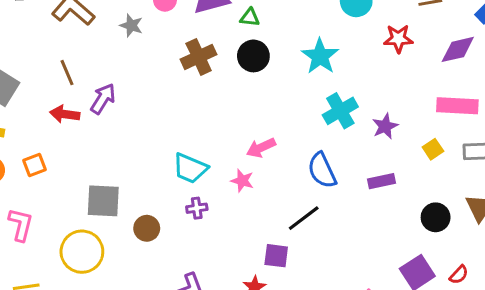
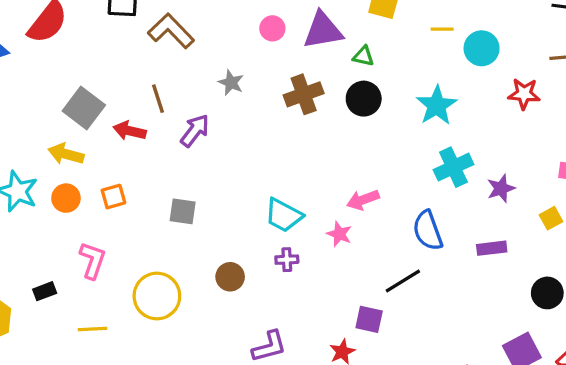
gray star: (131, 25) -> (231, 83), moved
red arrow: (65, 114) -> (130, 131), moved
gray square: (103, 201) -> (183, 211), moved, size x0.7

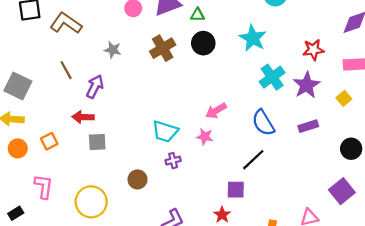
red star: (524, 94) -> (313, 50), moved
red arrow: (130, 131) -> (83, 117), moved
purple star: (501, 188) -> (307, 85), size x1.4

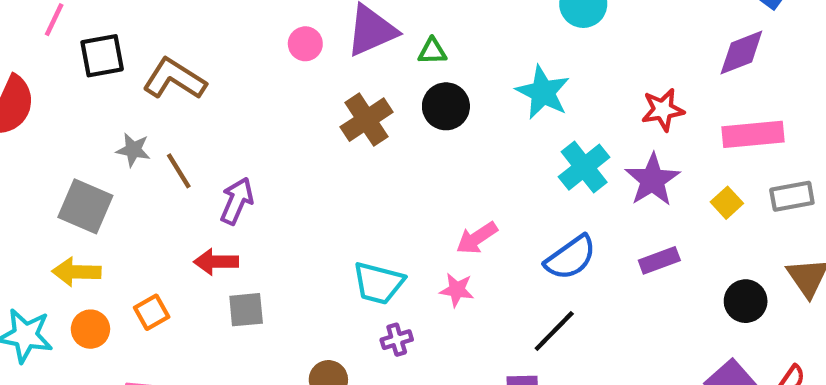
gray star: (113, 50) -> (133, 150), moved
blue semicircle: (263, 123) -> (571, 258), turned -92

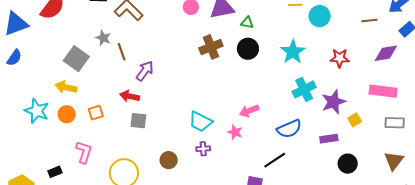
red star: (663, 110) -> (340, 58), moved
yellow square: (727, 203) -> (355, 120), moved
black circle: (746, 301) -> (348, 164), moved

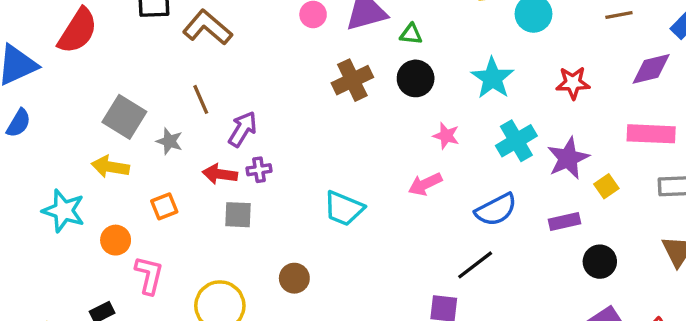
gray star: (103, 38) -> (169, 141), moved
orange circle: (67, 114) -> (116, 240), moved
pink star: (235, 132) -> (446, 136), moved
purple cross: (203, 149) -> (259, 170), moved

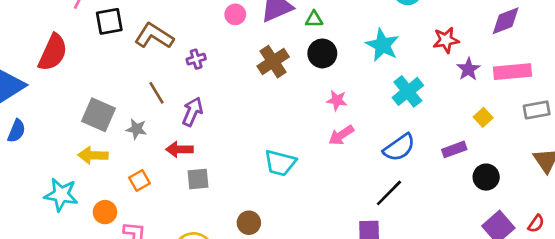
pink star: (446, 136) -> (337, 100), moved
purple star: (568, 158) -> (468, 69), moved, size x0.7
purple cross: (259, 170) -> (196, 59), moved

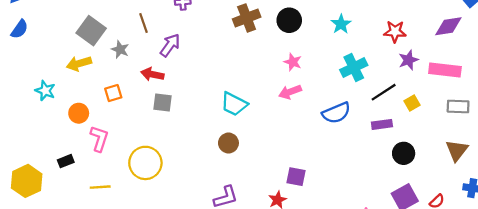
cyan star: (382, 45) -> (341, 24), size x0.7
yellow arrow: (93, 155) -> (79, 64), turned -30
black line: (389, 193) -> (384, 92), moved
cyan star: (61, 195) -> (45, 91), size x0.7
brown circle: (249, 223) -> (228, 143), moved

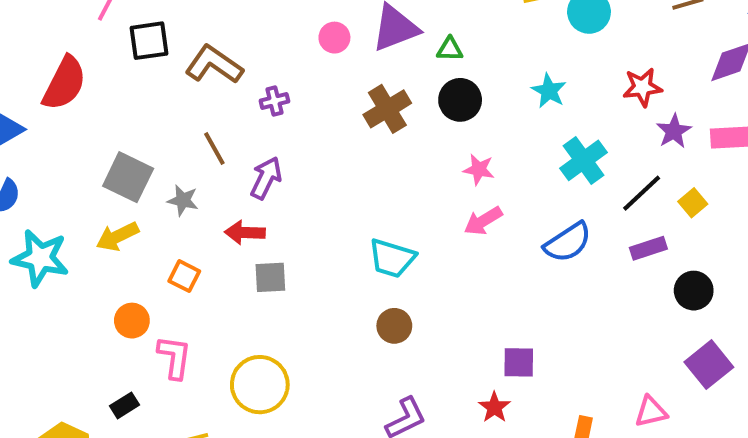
cyan star: (45, 91) -> (40, 258), moved, size x1.6
orange square: (113, 93) -> (184, 276), turned -36

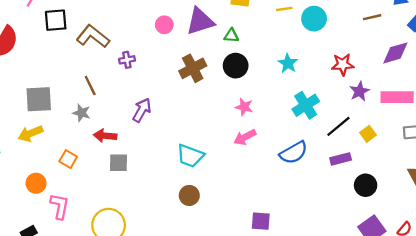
gray square: (128, 177) -> (39, 99), turned -32
purple arrow: (266, 178) -> (142, 110), moved
gray star: (183, 200) -> (82, 113), moved

